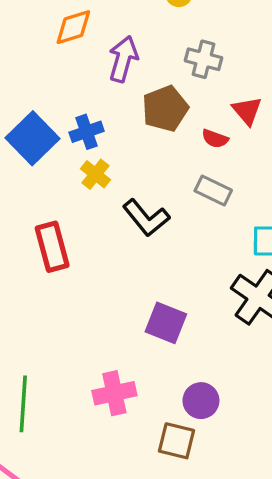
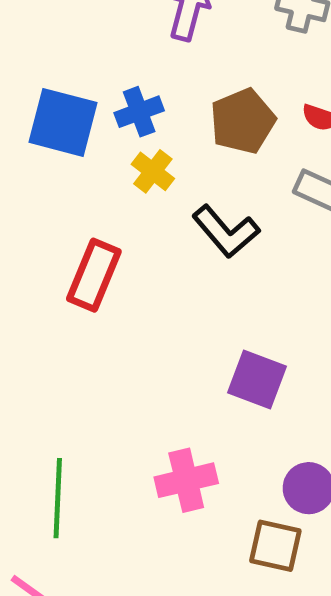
brown pentagon: (165, 109) -> (243, 121), moved
blue square: (33, 138) -> (63, 122), turned -30
red rectangle: (52, 247) -> (94, 275), turned 39

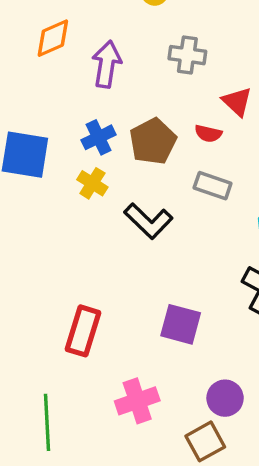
blue cross: (139, 112) -> (99, 137), moved
red rectangle: (94, 275) -> (83, 331), moved
brown square: (275, 546) -> (205, 441), turned -36

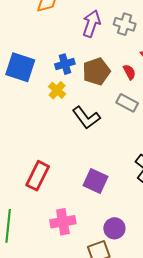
purple arrow: (107, 64) -> (91, 24), moved
red semicircle: (208, 133) -> (129, 72), turned -140

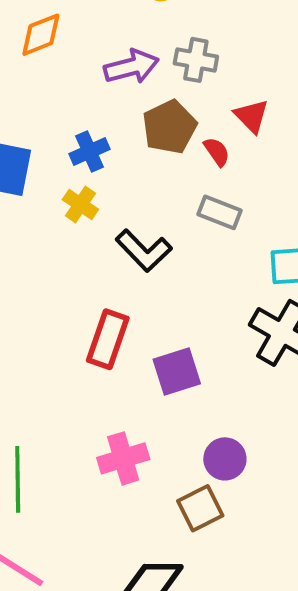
purple arrow: (91, 24) -> (131, 67), turned 64
brown pentagon: (96, 71) -> (169, 127), moved
red rectangle: (38, 176) -> (108, 339), moved
purple square: (95, 181) -> (177, 372), turned -35

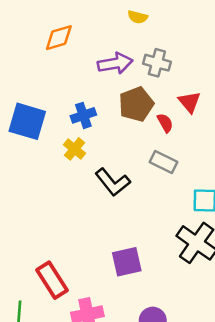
red rectangle: (108, 339) -> (52, 280), moved, turned -57

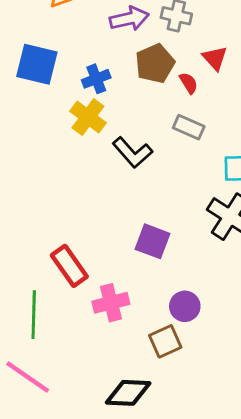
blue square: (27, 121) -> (37, 64), moved
yellow cross: (75, 149) -> (88, 117), size x1.4
purple square: (127, 262) -> (153, 241), turned 36

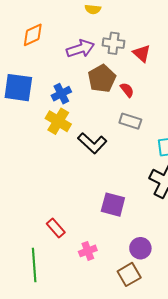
red triangle: (215, 58) -> (142, 53), moved
red rectangle: (69, 266) -> (56, 228), size x0.7
pink cross: (111, 303) -> (88, 251), size x0.7

